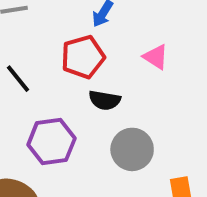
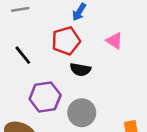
gray circle: (132, 149) -> (82, 113), moved

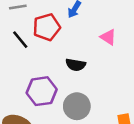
red pentagon: (66, 41) -> (47, 27), moved
black line: (23, 55) -> (20, 40), moved

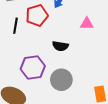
pink triangle: (108, 37) -> (87, 24), turned -32
black line: (20, 40) -> (15, 26), turned 49

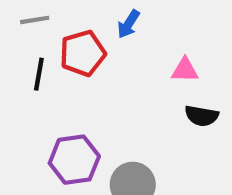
black semicircle: (60, 46) -> (202, 116), moved

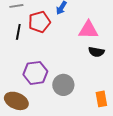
pink triangle: (185, 70) -> (88, 30), size x1.5

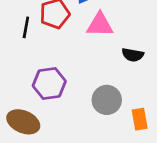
pink triangle: (88, 30) -> (100, 25), moved
gray circle: (63, 85) -> (107, 100), moved

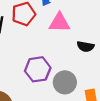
purple hexagon: (49, 84) -> (38, 69), moved

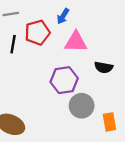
purple hexagon: (38, 69) -> (64, 80), moved

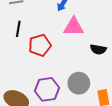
red pentagon: (37, 33) -> (40, 45), moved
purple hexagon: (64, 80) -> (47, 89), moved

